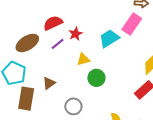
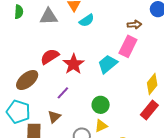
red star: (75, 34) -> (74, 64), size x1.5
purple line: (58, 44) -> (63, 93), moved
yellow triangle: (83, 59) -> (101, 126), moved

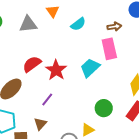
cyan semicircle: (87, 20) -> (78, 24), moved
pink rectangle: (128, 46) -> (109, 49), turned -35
green circle: (101, 105) -> (104, 108), moved

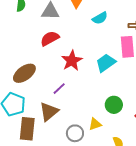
red semicircle: (32, 64) -> (50, 38), moved
brown triangle: (40, 124) -> (49, 112), size x1.5

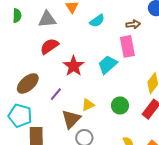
purple line: (59, 89) -> (56, 94), moved
brown triangle: (49, 112) -> (71, 119), moved
yellow triangle: (95, 124) -> (88, 105), moved

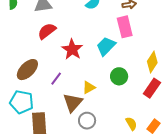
green circle: (120, 105) -> (119, 76), moved

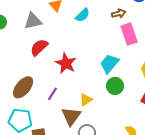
pink rectangle: (125, 27) -> (129, 34), moved
cyan trapezoid: (106, 46) -> (109, 64), moved

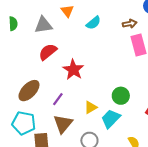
cyan trapezoid: (109, 64) -> (111, 119), moved
brown triangle: (71, 116) -> (63, 124), moved

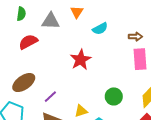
red semicircle: (48, 52) -> (28, 42), moved
red star: (73, 70) -> (81, 60), moved
green circle: (121, 96) -> (114, 96), moved

